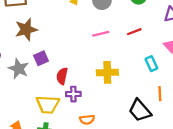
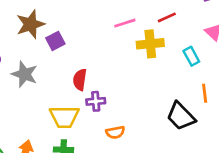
purple square: (41, 58) -> (55, 41), moved
yellow cross: (107, 72) -> (150, 44), moved

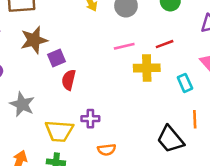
gray star: (24, 74) -> (22, 104), moved
red semicircle: (80, 80) -> (69, 80), moved

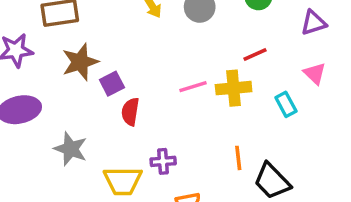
pink line: (124, 46) -> (193, 87), moved
orange line: (195, 119) -> (238, 158), moved

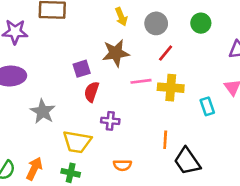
red line: (255, 55) -> (166, 53), moved, turned -36
brown star: (80, 62) -> (116, 53), moved
purple cross: (163, 161) -> (110, 121), moved

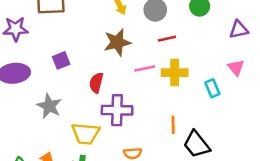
red line: (166, 53) -> (167, 39), turned 42
purple square: (82, 69) -> (61, 60), moved
purple cross: (110, 121) -> (117, 110), size x1.6

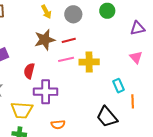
red line: (167, 39) -> (69, 40), moved
cyan rectangle: (212, 88) -> (118, 86), moved
orange line: (173, 125) -> (133, 101), moved

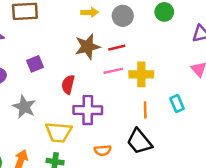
yellow arrow: (46, 12) -> (90, 12), turned -64
orange line: (133, 101) -> (145, 110), moved
black trapezoid: (107, 117) -> (139, 142), moved

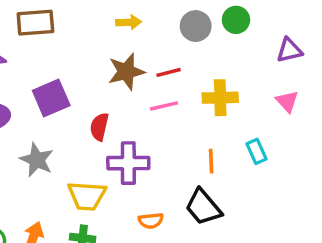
gray circle: (123, 16) -> (196, 26), moved
purple square: (35, 64) -> (51, 98), size x1.5
yellow cross: (141, 74) -> (220, 98), moved

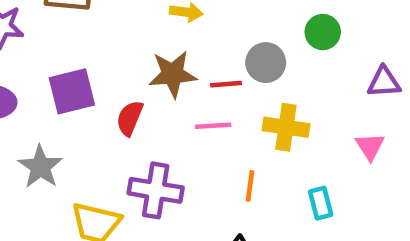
gray circle: (196, 26) -> (266, 63), moved
red semicircle: (99, 127) -> (130, 118), moved
orange line: (211, 161) -> (250, 186), moved

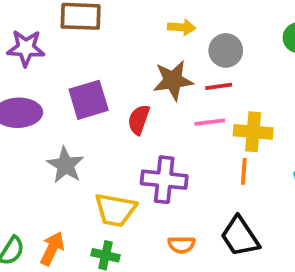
gray circle: (266, 63) -> (226, 50), moved
yellow cross: (286, 127) -> (253, 132), moved

